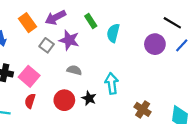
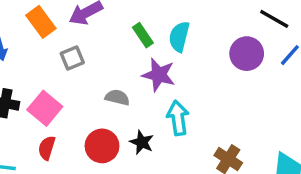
green rectangle: (91, 21) -> (143, 35), moved
purple star: (69, 40) -> (159, 75), moved
gray square: (47, 45) -> (72, 58), turned 32

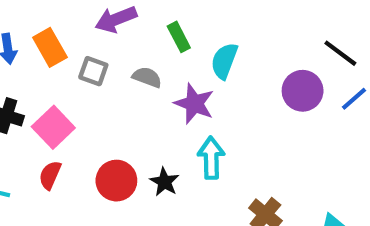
orange rectangle: (41, 22) -> (50, 47), moved
green rectangle: (143, 35) -> (179, 37), moved
gray square: (72, 58) -> (93, 71), turned 35
gray semicircle: (117, 97) -> (147, 77), moved

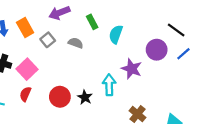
gray square: (93, 71) -> (48, 40), turned 32
purple star: (194, 104) -> (132, 69), moved

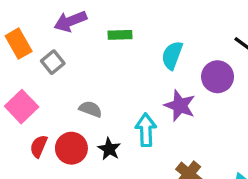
green rectangle: (92, 22) -> (120, 35), turned -64
cyan semicircle: (116, 34) -> (172, 55), moved
gray semicircle: (76, 43) -> (90, 109), moved
red semicircle: (25, 94) -> (39, 146), moved

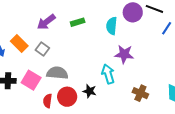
purple circle: (218, 77) -> (133, 12), moved
gray semicircle: (90, 109) -> (57, 73), moved, size x1.5

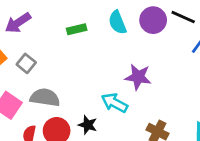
purple arrow: (46, 22) -> (18, 23), moved
cyan semicircle: (112, 26) -> (117, 22), moved, turned -30
cyan arrow: (108, 74) -> (115, 103), turned -48

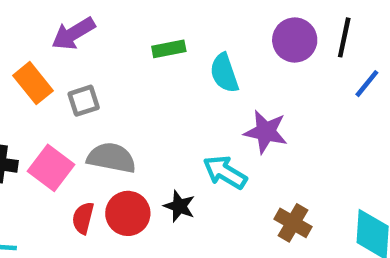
black line: (183, 17) -> (344, 37), turned 75
cyan semicircle: (117, 22) -> (224, 73), moved
gray square: (26, 63) -> (84, 101), turned 30

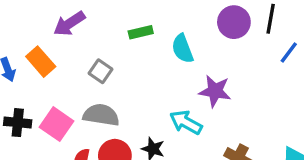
gray square: (84, 101) -> (100, 71), moved, turned -35

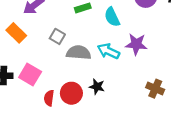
gray semicircle: (101, 115) -> (79, 53), moved
cyan arrow: (186, 122) -> (108, 51), moved

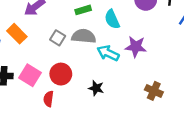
gray semicircle: (79, 53) -> (84, 36), moved
red circle: (71, 93) -> (61, 74), moved

